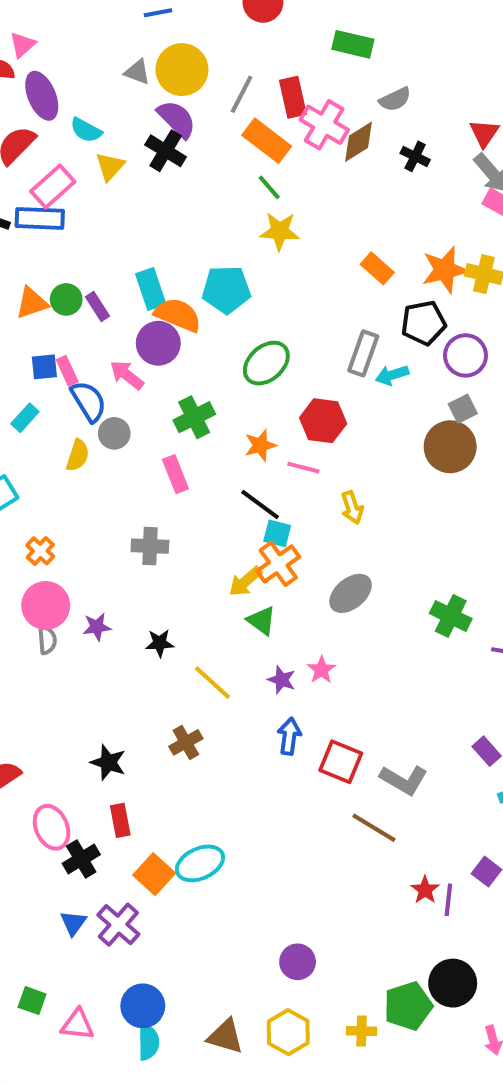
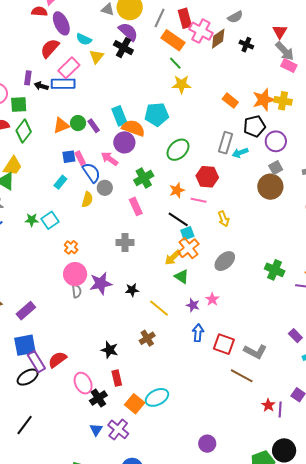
cyan square: (277, 533) -> (187, 233), turned -32
purple star: (97, 627) -> (101, 283), size x1.6

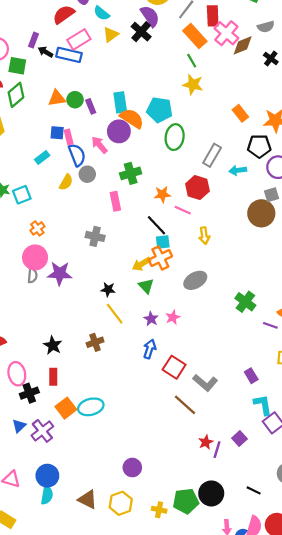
gray rectangle: (225, 143) -> (212, 155), moved
green ellipse: (178, 150) -> (175, 137), moved, turned -50
black star: (132, 290) -> (108, 289), moved

